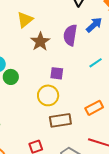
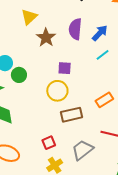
blue arrow: (94, 25) -> (100, 33), moved

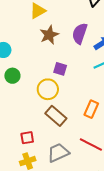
green circle: (19, 75) -> (12, 76), moved
orange rectangle: (104, 100) -> (91, 109), turned -48
brown rectangle: (71, 115) -> (56, 116), turned 40

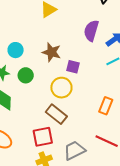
brown star: (49, 35) -> (51, 52), moved, turned -30
brown rectangle: (56, 116) -> (56, 114), moved
red square: (27, 138) -> (43, 137), size x1.5

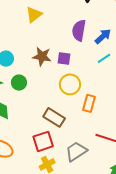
purple square: (73, 67) -> (64, 58), moved
yellow circle: (61, 88) -> (70, 84), moved
orange rectangle: (106, 106) -> (89, 103), moved

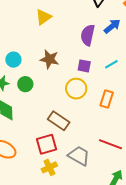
blue arrow: (103, 36) -> (112, 26), moved
purple square: (64, 58) -> (84, 66), moved
orange rectangle: (89, 103) -> (107, 99), moved
gray trapezoid: (76, 151) -> (79, 156), turned 60

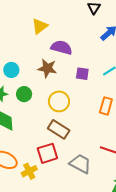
purple semicircle: (88, 35) -> (62, 47), moved, turned 95
yellow circle: (76, 89) -> (59, 101), moved
yellow cross: (49, 167) -> (29, 171), moved

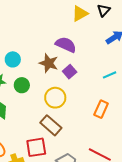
yellow triangle: (40, 26) -> (80, 14), moved
purple square: (82, 74) -> (70, 72), moved, turned 32

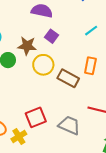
brown star: (49, 63) -> (27, 46), moved
brown rectangle: (51, 125) -> (68, 78), moved

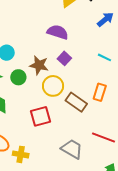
cyan line: (91, 31) -> (104, 57), turned 56
red square: (36, 117) -> (40, 116), moved
yellow cross: (19, 136) -> (21, 154), turned 35

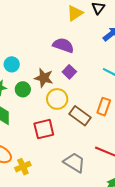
yellow cross: (21, 154) -> (23, 167), turned -35

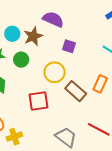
purple semicircle: (63, 45) -> (53, 19), moved
purple square: (69, 72) -> (69, 46), turned -32
brown star: (44, 78) -> (33, 36), moved, turned 30

